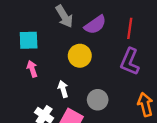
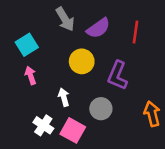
cyan square: (29, 40) -> (27, 45), turned -30
purple L-shape: (130, 62) -> (118, 75), moved

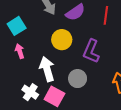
white arrow: (64, 97) -> (47, 69), size x1.6

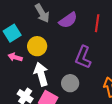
yellow circle: (62, 40) -> (37, 46), moved
pink arrow: (20, 51) -> (15, 57), turned -56

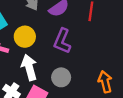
purple L-shape: (83, 57) -> (62, 41), moved

